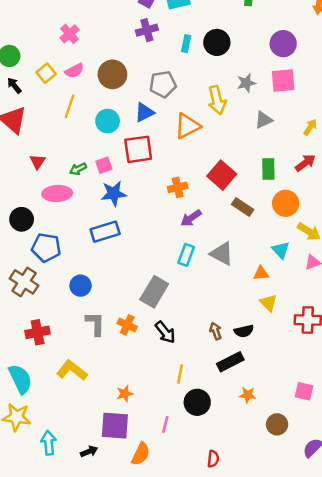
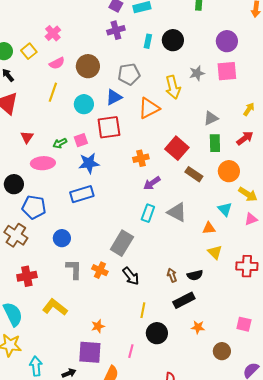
yellow square: (46, 73) -> (29, 51), moved
gray triangle: (264, 120) -> (211, 118), moved

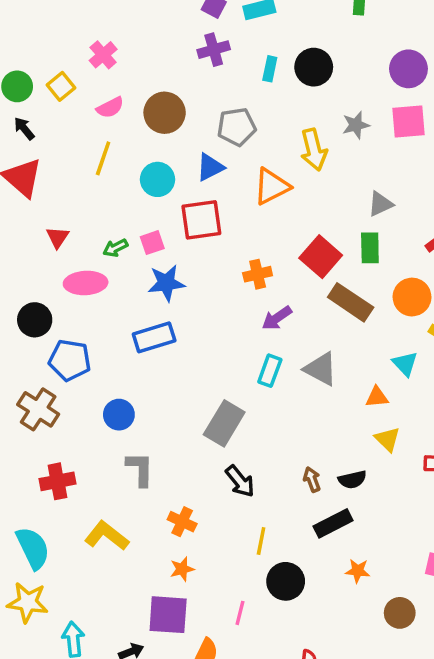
green rectangle: (215, 143) -> (370, 248), moved
brown rectangle: (194, 174) -> (351, 302), size x1.4
orange cross: (100, 270) -> (182, 522), moved

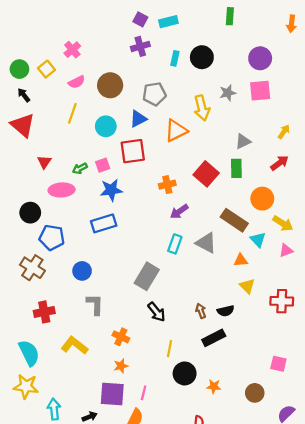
brown rectangle: (351, 302) -> (234, 220), moved
orange star: (358, 571) -> (214, 386), moved
pink line: (240, 613) -> (144, 393), moved

